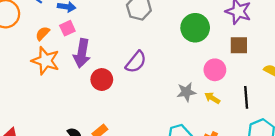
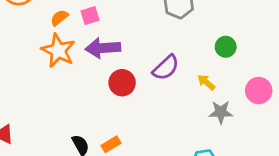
green circle: (195, 28) -> (226, 47), moved, size x0.6
purple arrow: (82, 53) -> (103, 48), turned 68
yellow arrow: (212, 98) -> (206, 82), moved

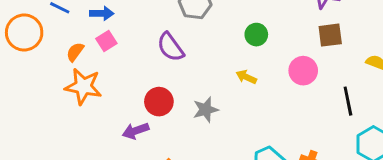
purple arrow: (103, 48) -> (136, 131), moved, size x0.7
purple semicircle: (166, 68) -> (171, 47), moved, turned 112
gray star: (221, 112) -> (206, 110), moved

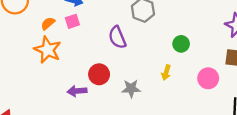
yellow arrow: (246, 77) -> (166, 73), turned -112

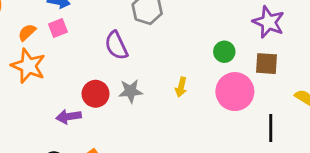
green circle: (181, 44) -> (224, 52), moved
pink circle: (208, 78) -> (235, 92), size x1.4
gray star: (131, 89) -> (131, 91), moved

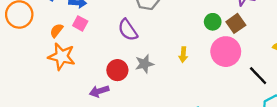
pink square: (58, 28) -> (80, 23), turned -32
brown square: (266, 64) -> (236, 23), moved, turned -30
black line: (271, 128) -> (258, 76), turned -35

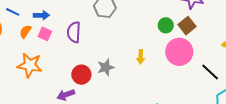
purple semicircle: (128, 30) -> (74, 32), moved, turned 40
orange semicircle: (57, 31) -> (25, 31), moved

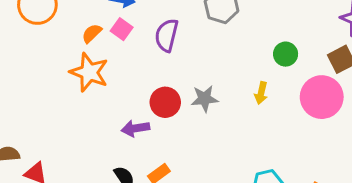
green circle: (166, 25) -> (286, 54), moved
orange semicircle: (25, 31) -> (92, 33), moved

